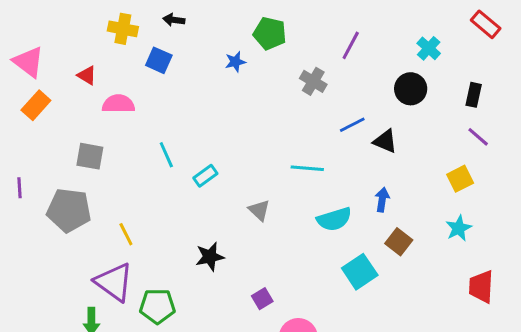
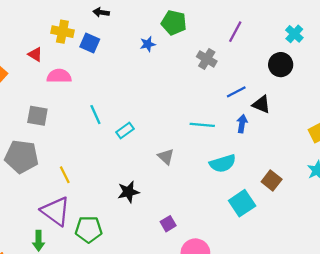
yellow cross: (123, 29) -> (62, 32), moved
blue arrow: (382, 200) -> (242, 124), moved

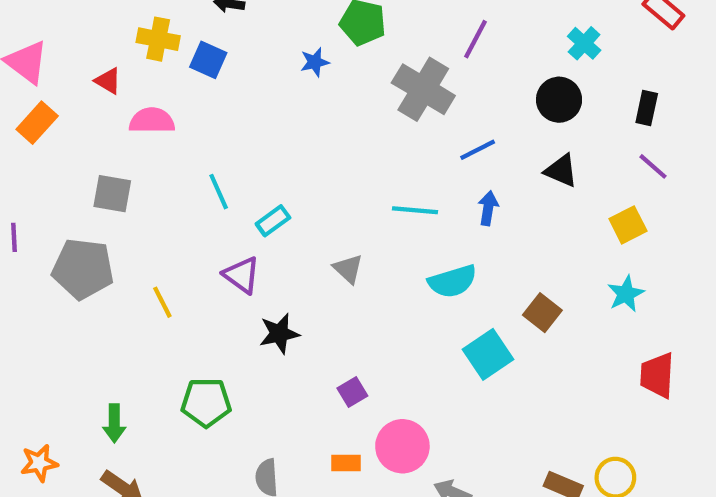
gray cross: (207, 59) -> (423, 89), size x1.6
black triangle: (261, 104) -> (561, 171), moved
purple triangle: (56, 211) -> (242, 275), moved, size x0.7

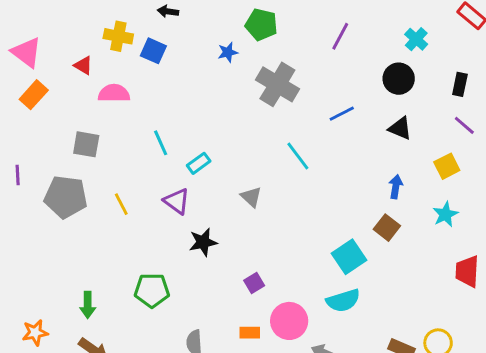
gray cross: (423, 89) -> (277, 84), moved
blue arrow: (488, 208) -> (396, 187), moved
cyan line: (415, 210) -> (298, 156), turned 48
cyan semicircle: (453, 281) -> (343, 301), moved
yellow line: (162, 302) -> (121, 204), moved

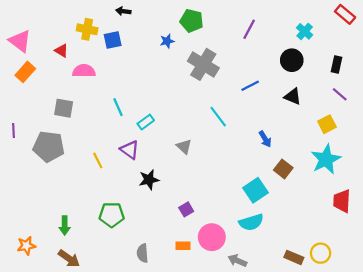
blue square: (153, 51) -> (113, 40), turned -36
blue arrow: (396, 187) -> (265, 139), moved, turned 140
yellow line: (121, 204) -> (98, 160), moved
cyan star: (445, 214) -> (326, 159), size x1.6

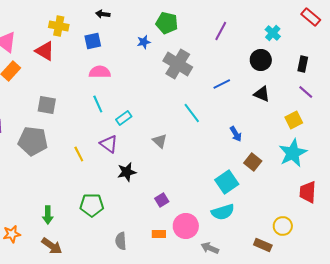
yellow cross: (87, 29) -> (59, 26), moved
red triangle: (62, 51) -> (45, 51), size x1.5
pink semicircle: (84, 71) -> (100, 72), moved
yellow circle: (321, 253) -> (283, 226), moved

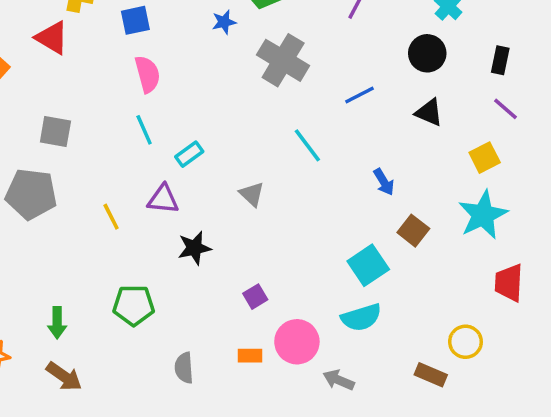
pink semicircle: (100, 72) -> (148, 74), turned 75
purple triangle: (109, 144) -> (163, 199), turned -30

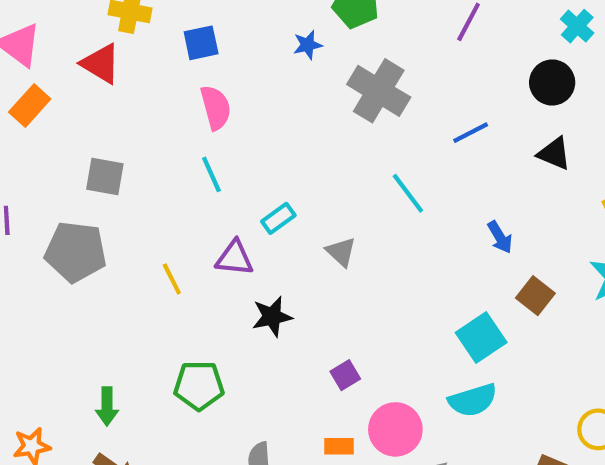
cyan rectangle: (189, 154) -> (278, 218), moved

